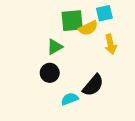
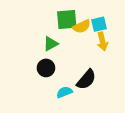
cyan square: (104, 13) -> (99, 24), moved

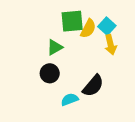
cyan square: (99, 24) -> (107, 26), turned -35
yellow semicircle: (82, 26) -> (88, 29), turned -36

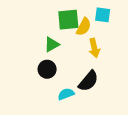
cyan square: (107, 26) -> (103, 15), moved, turned -35
yellow arrow: (111, 45) -> (94, 48), moved

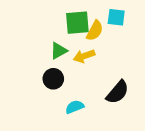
yellow arrow: (94, 48) -> (84, 56), moved, turned 84
black semicircle: (88, 81) -> (118, 92), moved

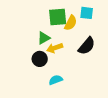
yellow arrow: (84, 56) -> (55, 48), moved
black semicircle: (118, 92) -> (87, 46), moved

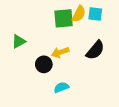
yellow semicircle: (71, 23) -> (79, 14), moved
green triangle: (44, 38) -> (19, 41), moved

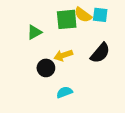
yellow semicircle: (79, 14) -> (83, 15), turned 98
green triangle: (19, 41) -> (34, 32), moved

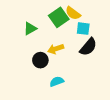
cyan square: (100, 15) -> (83, 29), moved
green square: (67, 19) -> (59, 17), turned -30

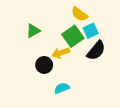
green square: (59, 17) -> (73, 36), moved
cyan square: (83, 29) -> (91, 31), turned -32

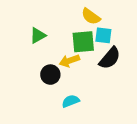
cyan square: (91, 31) -> (103, 35), turned 32
green square: (73, 36) -> (83, 42), turned 30

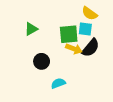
yellow semicircle: (91, 16) -> (90, 13), moved
yellow arrow: (69, 61) -> (74, 49), moved, turned -140

